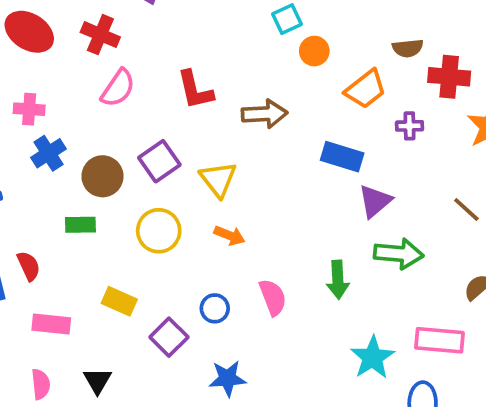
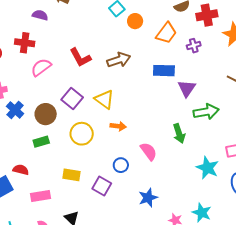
pink semicircle: (118, 88) -> (41, 67), turned -145
red semicircle: (29, 266) -> (21, 170), turned -35
blue star: (228, 378) -> (148, 198), moved

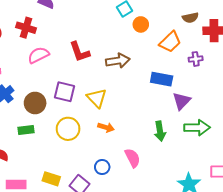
purple square: (72, 98) -> (64, 92), turned -35
green arrow: (179, 133) -> (160, 131), moved
yellow rectangle: (72, 175) -> (51, 179), moved

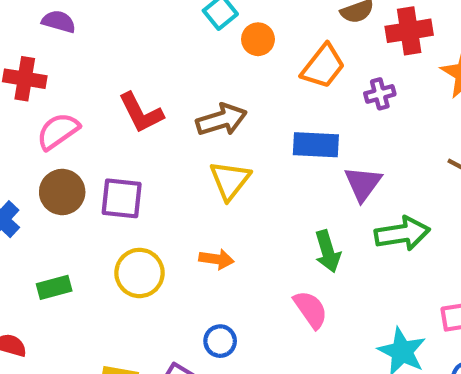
yellow triangle: (97, 98) -> (230, 180), moved, turned 30
brown circle: (35, 103) -> (62, 192), moved
pink semicircle: (132, 158) -> (311, 309), moved

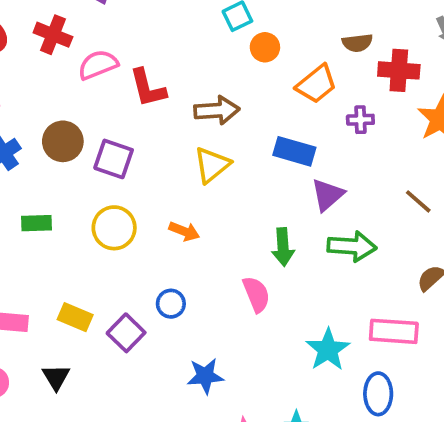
pink semicircle: (58, 131) -> (98, 65), moved

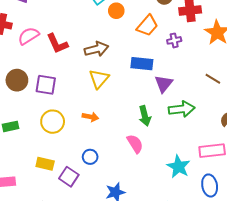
yellow rectangle: (75, 317) -> (45, 164), moved

